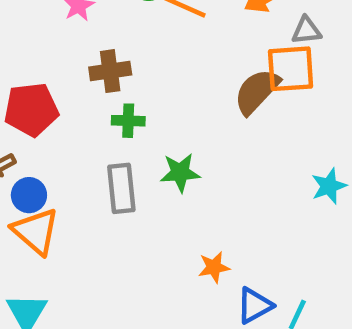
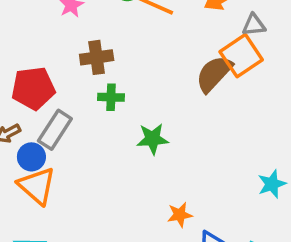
orange square: (291, 69) -> (241, 56), turned -30
cyan star: (329, 186) -> (272, 184), moved
gray rectangle: (121, 188) -> (55, 130), moved, turned 39

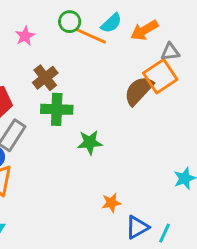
brown cross: (97, 57) -> (45, 78), turned -30
green cross: (111, 97) -> (57, 109), size x1.5

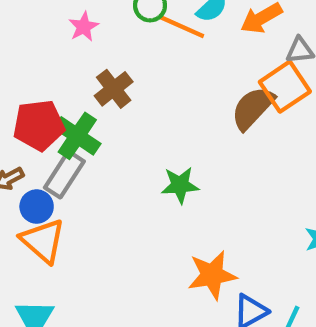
green cross: (57, 109) -> (77, 136), moved, turned 32
orange star: (111, 203) -> (212, 275), size x1.6

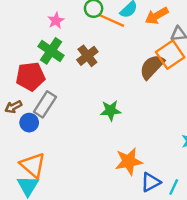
brown cross: (114, 89) -> (87, 56), moved
green cross: (77, 136) -> (51, 51), moved
orange triangle: (43, 241) -> (33, 165), moved

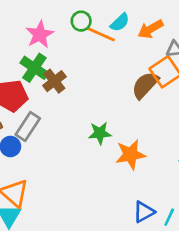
pink star: (56, 21) -> (40, 34), size x1.5
brown cross: (87, 56) -> (54, 81), moved
orange star: (129, 161) -> (130, 154), moved

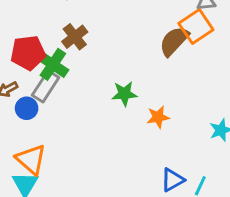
green cross: (34, 68) -> (53, 64), moved
orange star: (130, 154) -> (158, 117), size x0.7

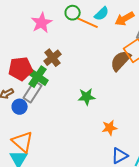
orange star: (158, 117) -> (110, 128), moved

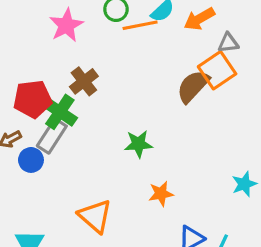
orange line: (88, 23) -> (140, 25), turned -35
orange star: (110, 128) -> (161, 194), moved
orange triangle: (23, 142) -> (95, 216), moved

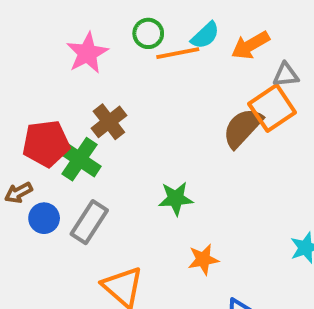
gray rectangle: (52, 136) -> (89, 222), moved

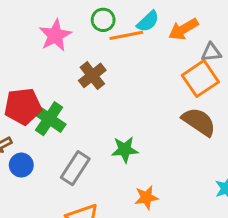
brown cross: (109, 122) -> (92, 75), moved
brown semicircle: (243, 128) -> (199, 122), moved, turned 81
gray rectangle: (89, 222) -> (75, 168), moved

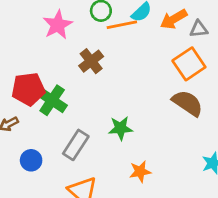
gray triangle: (211, 52) -> (199, 29), moved
blue circle: (21, 165) -> (31, 160), moved

